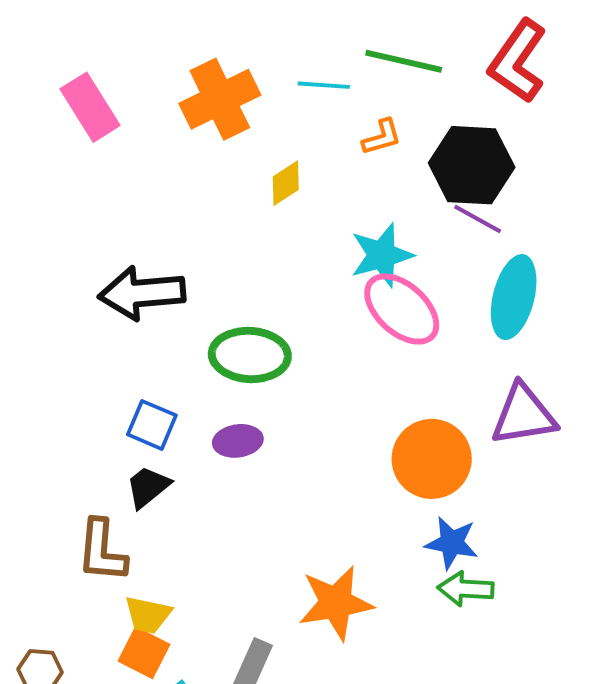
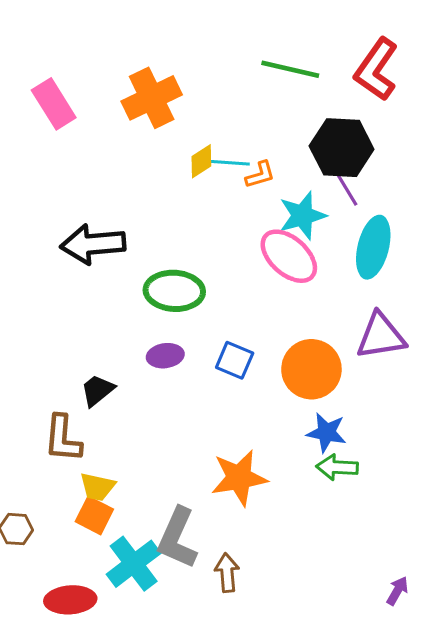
cyan line: (324, 85) -> (230, 163), moved
orange L-shape: (382, 137) -> (260, 175), moved
purple line: (478, 219) -> (346, 188), turned 30
cyan star: (382, 255) -> (302, 215), moved
blue square: (152, 425) -> (235, 360), moved

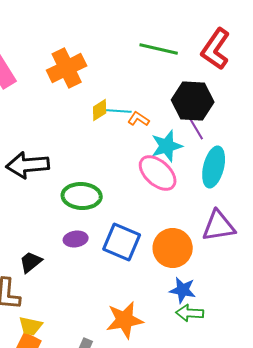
orange L-shape: (260, 175) -> (139, 119), turned -130
blue square: (235, 360) -> (122, 242), size x1.5

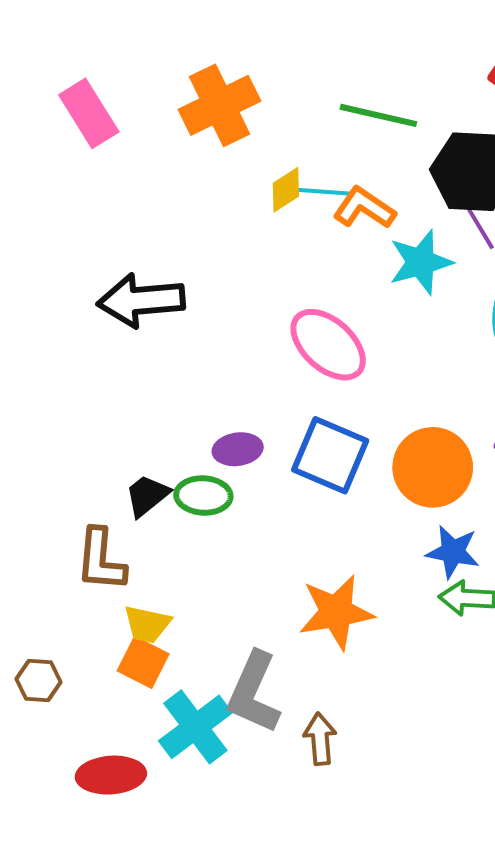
green line: (159, 49) -> (378, 115), moved
orange L-shape: (139, 119) -> (364, 208), size x1.4
pink ellipse: (158, 173) -> (328, 345), moved
green ellipse: (82, 196) -> (203, 496), moved, size x0.7

